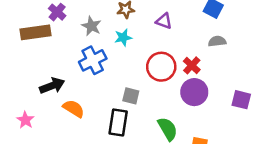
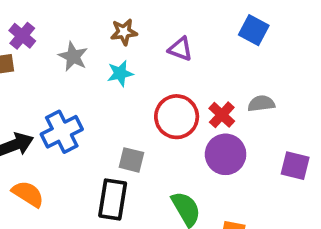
gray semicircle: (217, 41) -> (261, 104), moved
blue cross: (93, 60) -> (62, 132), moved
orange semicircle: (74, 109) -> (28, 194), moved

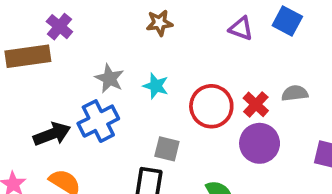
purple triangle: (180, 49) -> (241, 28), moved
gray star: (73, 56) -> (109, 78), moved
cyan star: (120, 73) -> (156, 86), moved, turned 30

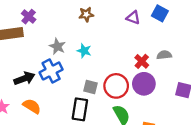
red circle: (211, 106) -> (116, 86), moved

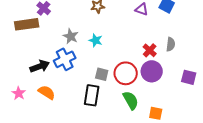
gray semicircle: (164, 55) -> (171, 44), turned 104

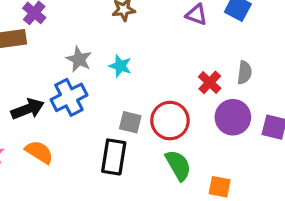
purple circle: (152, 71) -> (233, 117), moved

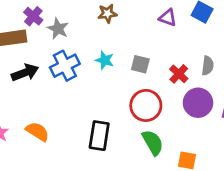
gray star: (79, 59) -> (58, 29), moved
blue cross: (69, 97) -> (65, 66), moved
black arrow: (28, 109) -> (25, 73), moved
gray square: (130, 122) -> (140, 64), moved

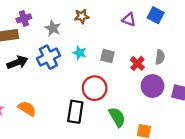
purple cross: (33, 16) -> (24, 18), turned 32
gray star: (58, 29) -> (53, 28), moved
red circle: (146, 105) -> (95, 88), moved

